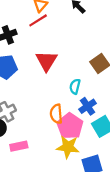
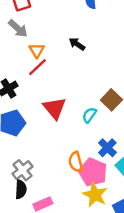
cyan semicircle: (75, 86) -> (89, 115), moved, turned 32
yellow star: (68, 147) -> (95, 195), turned 30

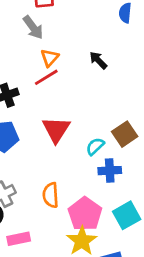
blue cross: (107, 148) -> (110, 171), moved, turned 30
orange semicircle: (76, 162) -> (51, 195), moved

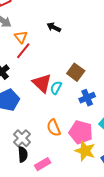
brown square: (125, 134) -> (76, 72), moved
cyan semicircle: (95, 146) -> (56, 88), moved

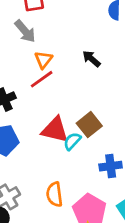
brown square: (76, 72) -> (89, 125), moved
red triangle: (42, 83) -> (55, 130), turned -45

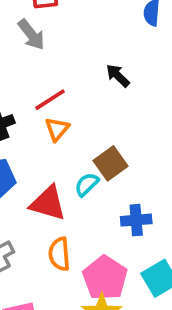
orange triangle: (43, 60) -> (57, 129), moved
red triangle: (55, 130) -> (48, 203), moved

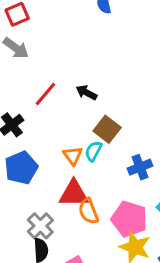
black arrow: (118, 76) -> (86, 93), moved
orange triangle: (57, 129) -> (73, 156), moved
red triangle: (48, 203) -> (74, 194), moved

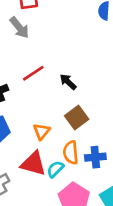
cyan semicircle: (93, 151) -> (55, 169), moved
orange semicircle: (89, 211) -> (71, 153), moved

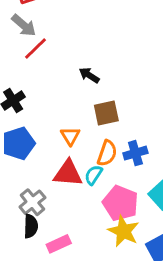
red line: (33, 73) -> (35, 49), moved
brown square: (77, 117) -> (106, 113), turned 35
orange semicircle: (71, 153) -> (107, 153), turned -145

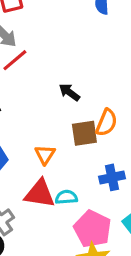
orange semicircle: (107, 153) -> (107, 123), moved
cyan semicircle: (93, 175) -> (66, 197), turned 48

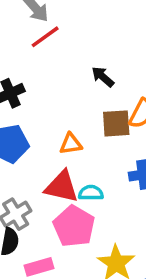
orange triangle: (45, 155) -> (71, 144), turned 45
pink pentagon: (92, 229) -> (74, 226), moved

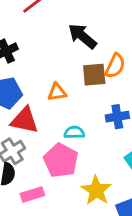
black arrow: (103, 77) -> (82, 36), size x1.5
red triangle: (62, 187) -> (25, 120), moved

